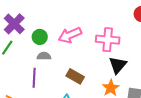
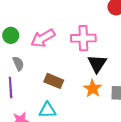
green circle: (40, 37) -> (11, 35), moved
gray semicircle: (44, 56) -> (18, 63), turned 72

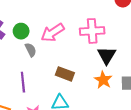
gray semicircle: (18, 63) -> (31, 50), moved

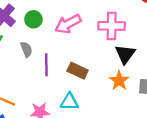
gray semicircle: (31, 50) -> (26, 49), moved
purple line: (23, 82) -> (46, 65), moved

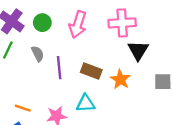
pink arrow: (68, 24) -> (78, 24), turned -40
orange star: (119, 81) -> (120, 79), moved

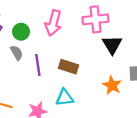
green circle: (42, 23) -> (21, 32), moved
orange star: (120, 79) -> (112, 85), moved

